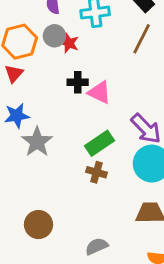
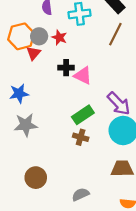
gray circle: (54, 36) -> (39, 36), moved
red triangle: (14, 74) -> (33, 53), moved
gray star: (37, 142) -> (26, 125), moved, turned 30

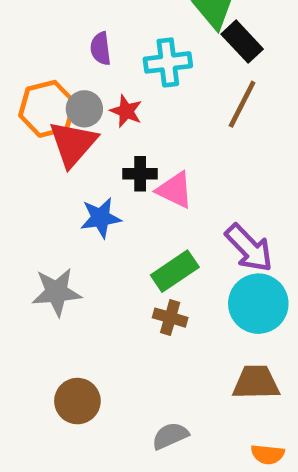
red triangle: (33, 53) -> (73, 144), size x1.6
blue star: (19, 94) -> (101, 218), moved

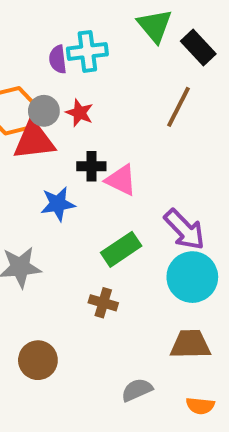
black rectangle: (242, 42) -> (198, 47), moved
cyan cross: (168, 62) -> (87, 51), moved
red triangle: (73, 144) -> (34, 141), turned 42
brown cross: (170, 318) -> (103, 303), moved
gray semicircle: (170, 436) -> (137, 390), moved

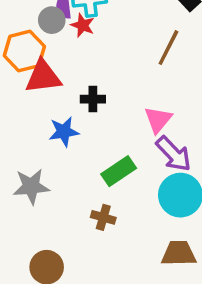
gray circle: (44, 111) -> (52, 20), moved
red star: (80, 113) -> (83, 25), moved
pink triangle: (121, 180) -> (158, 120), moved, turned 44

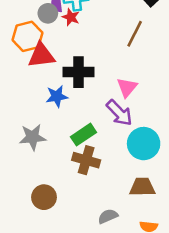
black cross: (93, 99) -> (78, 72), size x1.6
purple arrow: (174, 154) -> (119, 113), moved
green rectangle: (119, 171) -> (84, 135), moved
brown cross: (103, 217) -> (86, 160), size x1.5

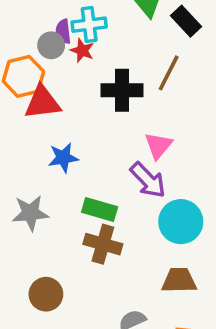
black cross: (78, 72) -> (122, 90), moved
green rectangle: (84, 135) -> (100, 210), turned 50

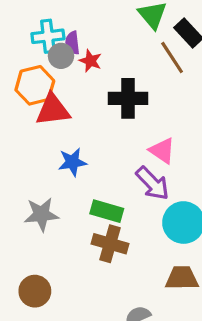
cyan cross: (89, 25) -> (48, 36), moved
brown line: (169, 73) -> (172, 58), moved, turned -60
pink triangle: (158, 146) -> (162, 151), turned -36
brown circle: (46, 294) -> (35, 291), moved

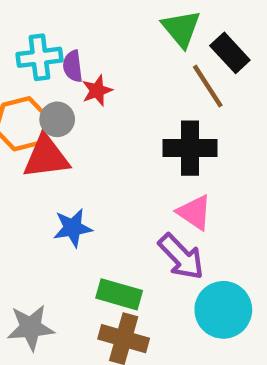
gray circle: (61, 56) -> (57, 119), moved
red star: (90, 61) -> (97, 91), turned 30
black cross: (128, 98) -> (190, 148), moved
gray star: (41, 214) -> (31, 328), moved

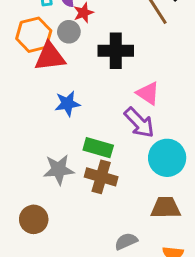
gray circle: (57, 119) -> (69, 32), moved
black cross: (190, 148) -> (116, 51), moved
gray star: (31, 328) -> (59, 170), moved

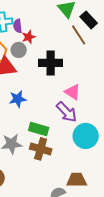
brown trapezoid: (166, 208) -> (77, 180), moved

